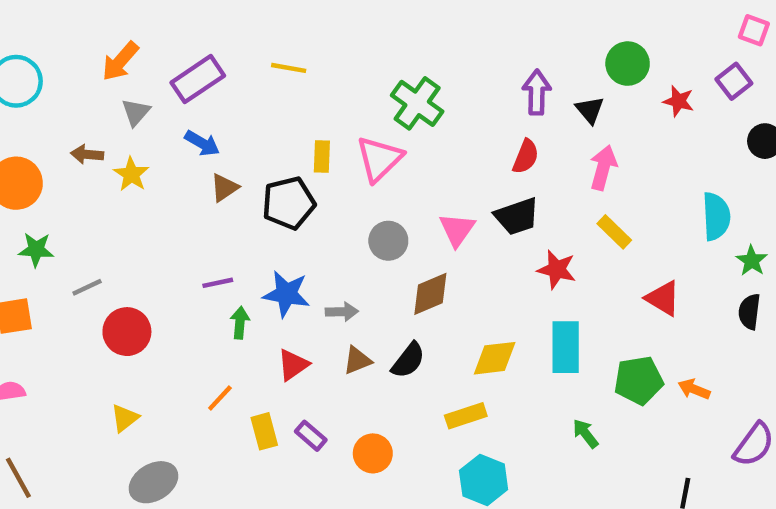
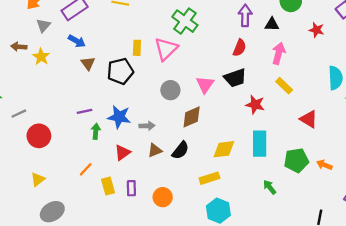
red star: (679, 101) -> (316, 30), moved
black triangle: (590, 110) -> (272, 24), turned -48
brown triangle: (224, 188) -> (88, 63), turned -32
purple rectangle: (311, 436) -> (131, 188), turned 48

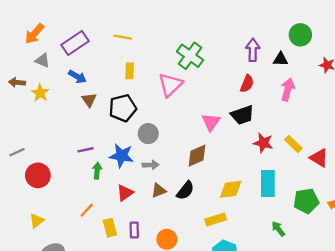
gray triangle: (43, 25) -> (43, 60), turned -48
yellow rectangle: (137, 48) -> (130, 71), moved
yellow rectangle: (284, 86) -> (293, 144), moved
gray circle: (170, 90) -> (148, 134), moved

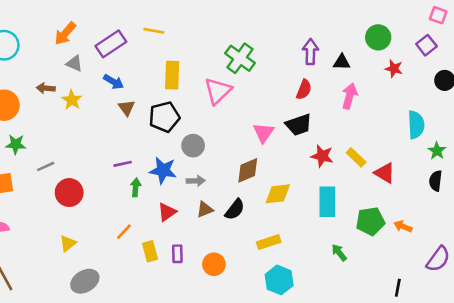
green circle: (300, 35) -> (378, 37), moved
yellow line: (123, 37) -> (154, 31), moved
yellow rectangle: (130, 71) -> (172, 75), size x1.5
yellow diamond: (231, 189) -> (278, 194), moved

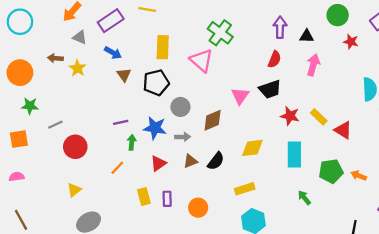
pink triangle: (218, 91) -> (201, 60), turned -35
brown diamond: (248, 170) -> (213, 120), moved
orange line: (124, 232) -> (117, 168), moved

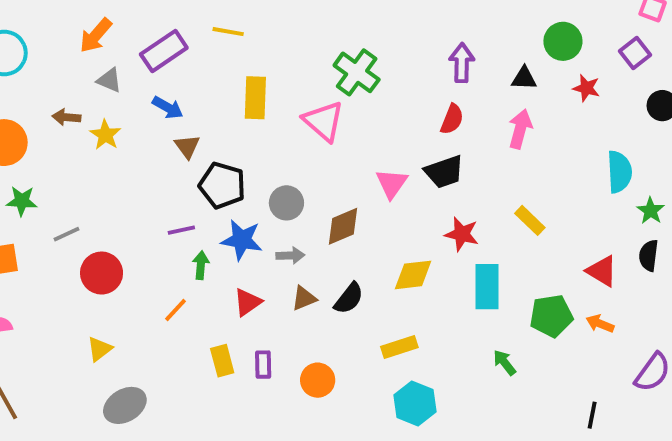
black triangle: (307, 36) -> (524, 78), moved
black pentagon: (156, 83) -> (222, 185), moved, turned 30
red star: (290, 116) -> (462, 234), moved
red triangle: (343, 130) -> (602, 271), moved

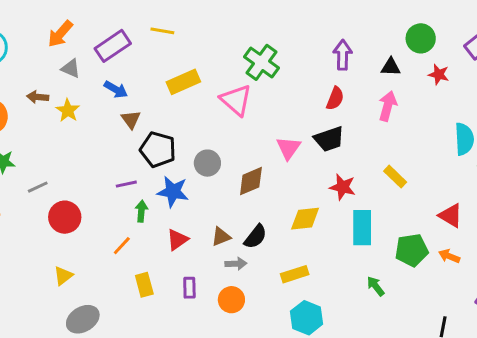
yellow rectangle: (255, 98) -> (183, 82), turned 64
gray arrow: (290, 255) -> (236, 264), moved
yellow rectangle: (222, 361) -> (144, 285), moved

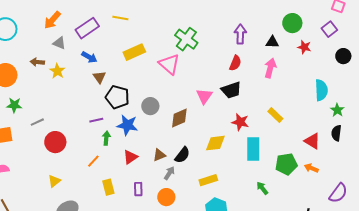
gray arrow: (236, 264) -> (169, 173), turned -56

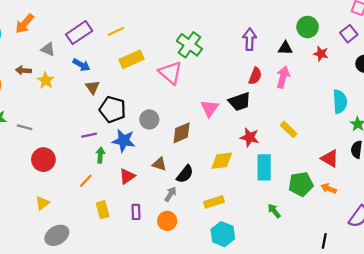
yellow line: (120, 18) -> (116, 31), moved, turned -35
orange arrow: (52, 20) -> (25, 24), moved
red semicircle: (235, 63) -> (255, 76), moved
gray line: (37, 122) -> (25, 127), moved, turned 40
brown triangle: (159, 155) -> (159, 164), moved, turned 40

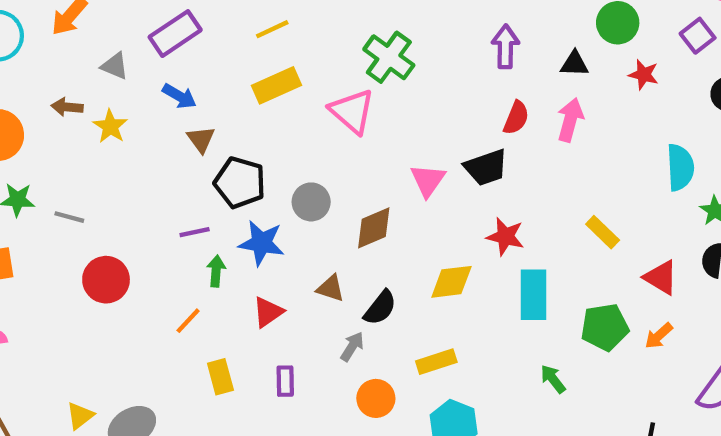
yellow line: (116, 31) -> (272, 29), moved
yellow rectangle: (289, 129) -> (603, 232), moved
orange arrow: (329, 189) -> (659, 336), turned -64
yellow triangle: (42, 203) -> (80, 416), moved
orange circle: (167, 221) -> (376, 398), moved

